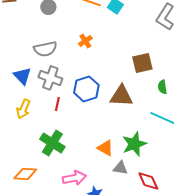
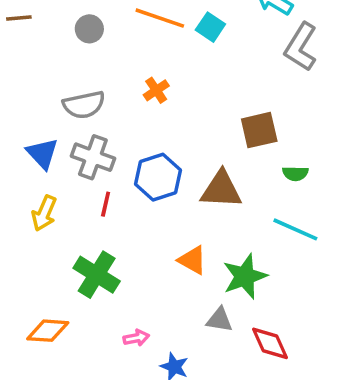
green semicircle: (162, 87) -> (295, 173), turned -80
orange triangle: (105, 148) -> (192, 260), moved
pink arrow: (74, 178) -> (136, 338), size x0.6

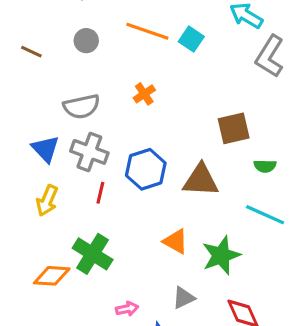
brown line: (19, 18) -> (31, 52), moved, turned 30
gray triangle: (219, 320) -> (183, 298), moved, turned -35
orange diamond: (48, 331) -> (52, 276), moved

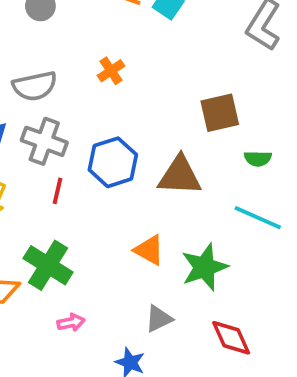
pink arrow: (127, 309) -> (71, 322), moved

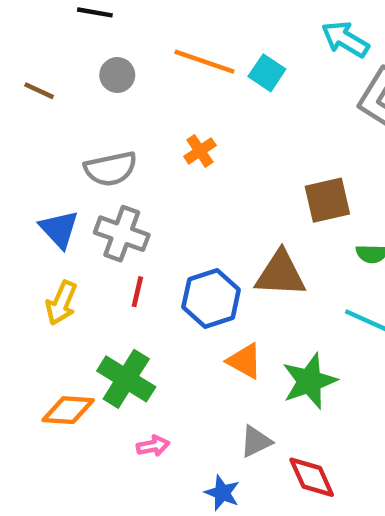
blue hexagon: (113, 162) -> (211, 298), moved
red diamond: (231, 338) -> (312, 477), moved

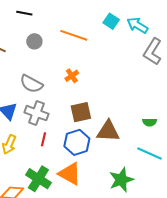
cyan square: (267, 73) -> (111, 21), moved
gray semicircle: (111, 169) -> (31, 84), turned 40
brown square: (327, 200) -> (81, 112), moved
orange triangle: (245, 361) -> (70, 174), moved, size x1.4

